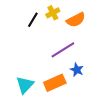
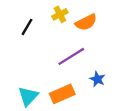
black line: (33, 20) -> (27, 27), moved
blue star: (77, 70) -> (97, 79), moved

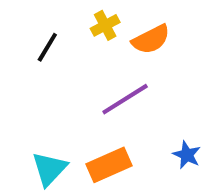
blue star: (97, 79) -> (187, 155), moved

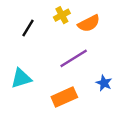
blue star: (187, 155) -> (104, 83), moved
cyan triangle: (49, 169) -> (21, 78), moved, turned 30

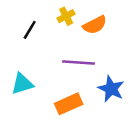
purple line: (74, 58) -> (79, 63), turned 36
blue star: (104, 83) -> (111, 89), size x1.5

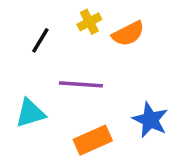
purple line: (79, 63) -> (81, 84), moved

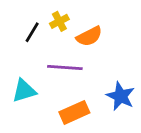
yellow cross: (89, 22) -> (59, 21), moved
orange semicircle: (128, 34) -> (89, 36), moved

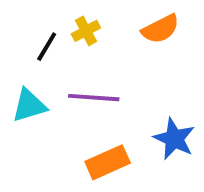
orange semicircle: (89, 36) -> (160, 29), moved
cyan triangle: (24, 91) -> (29, 105), moved

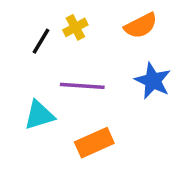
cyan triangle: (29, 105) -> (39, 115), moved
blue star: (174, 139) -> (153, 81), moved

